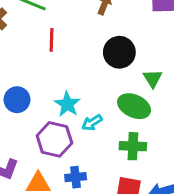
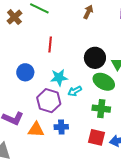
red line: (51, 40) -> (50, 45), moved
black circle: (119, 52) -> (95, 58), moved
cyan star: (67, 104) -> (59, 78), turned 30

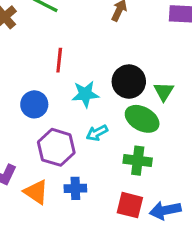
blue circle: (25, 72) -> (34, 104), moved
cyan star: (59, 78) -> (85, 94), moved
orange triangle: (36, 130) -> (36, 192), turned 30

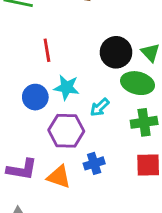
cyan star: (85, 94) -> (67, 87), moved, turned 30

